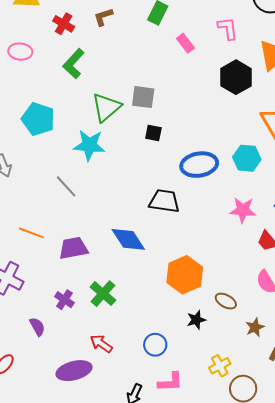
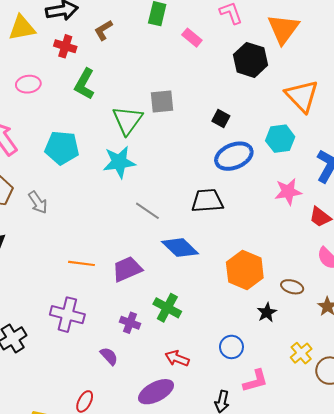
black square: (153, 133) -> (221, 119), moved, turned 30
gray line: (66, 186) -> (147, 211), moved

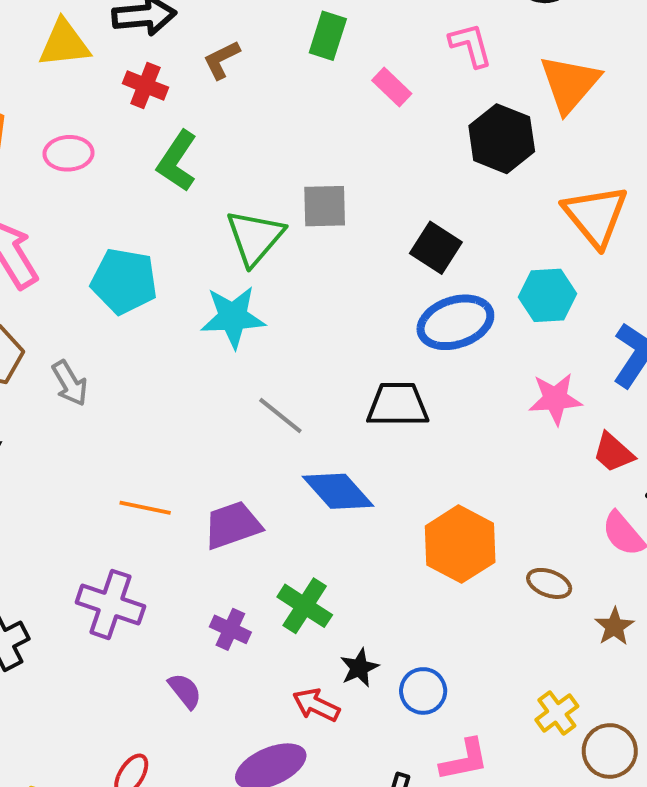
black square: (221, 119) -> (436, 248), size x1.4
black star: (267, 312) -> (359, 668), moved

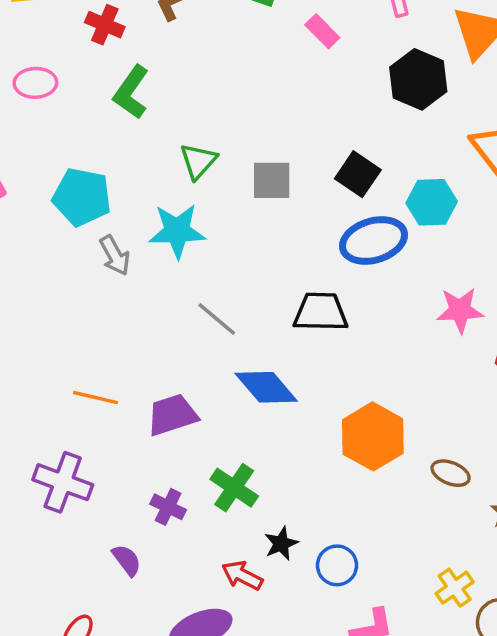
gray square: (325, 206) -> (272, 180), moved
green triangle: (255, 237) -> (198, 161), size x0.7
cyan hexagon: (547, 295) -> (432, 202), moved
gray arrow: (70, 383) -> (115, 255), moved

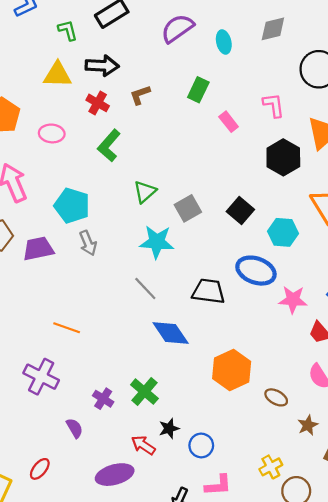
gray square: (272, 180) -> (188, 208), turned -36
cyan star: (177, 231) -> (157, 242), moved
blue ellipse: (373, 240) -> (256, 271), moved, turned 30
purple trapezoid: (172, 415) -> (38, 249), moved

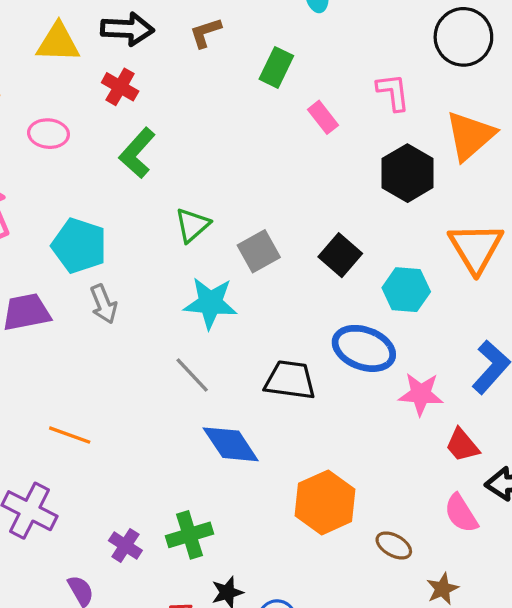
brown L-shape: (140, 95) -> (205, 33), moved
green cross: (144, 392) -> (190, 535), turned 32

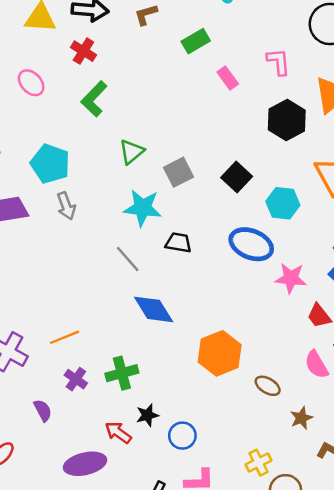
green rectangle: (276, 67) -> (196, 41), turned 32
pink ellipse: (49, 134) -> (31, 83), turned 40
black trapezoid: (290, 380) -> (178, 243), moved, size x0.7
orange line: (70, 435) -> (65, 337), moved, turned -44

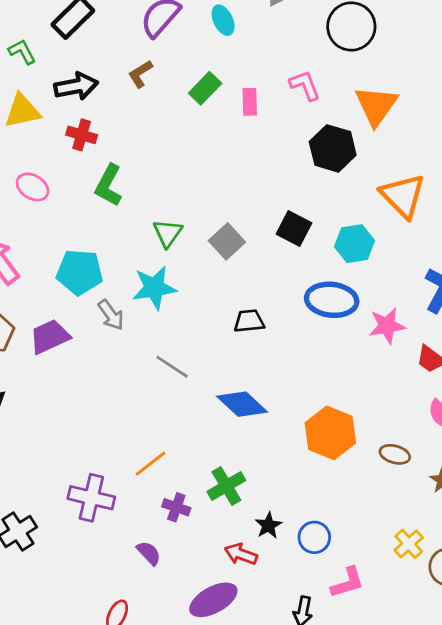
pink rectangle: (228, 78) -> (250, 102), moved, turned 50
cyan star: (143, 208) -> (154, 288), moved
gray line: (128, 259) -> (172, 367), moved

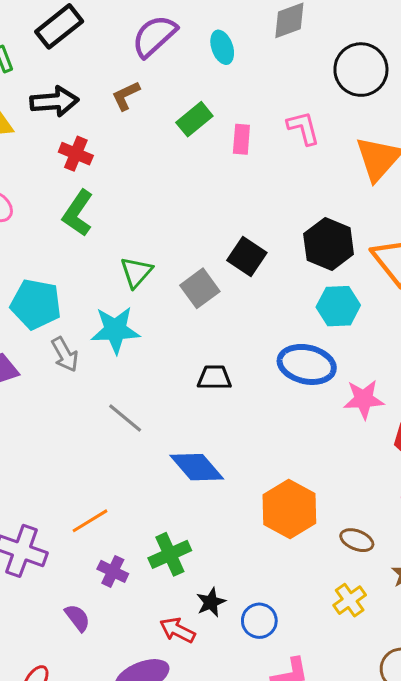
red cross: (82, 135) -> (76, 154), moved
black hexagon: (333, 148) -> (329, 244), moved
black square: (294, 229) -> (247, 257), moved
yellow cross: (409, 544) -> (350, 600), moved

